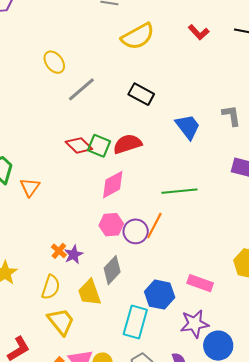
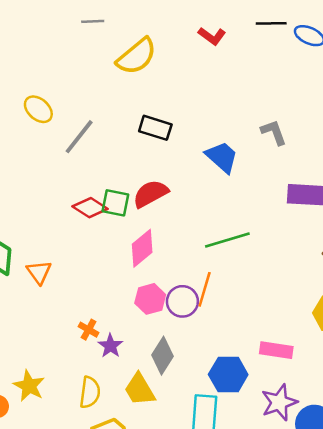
orange cross: (59, 251) -> (89, 330), moved

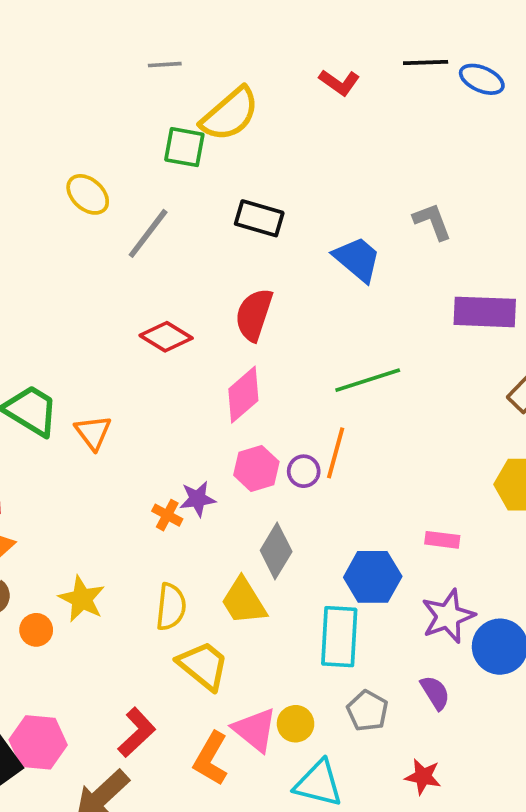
red semicircle: (150, 194) -> (254, 315), turned -42
green square: (115, 203) -> (184, 147), moved
purple circle: (182, 301) -> (304, 471), size x0.7
purple star: (110, 346) -> (198, 499), moved, turned 30
pink rectangle: (276, 350) -> (442, 540), size x0.7

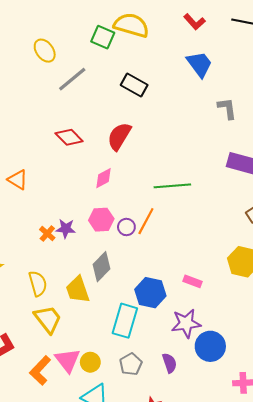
yellow semicircle: (230, 114) -> (131, 25), turned -136
blue trapezoid: (357, 259) -> (199, 64), moved
pink diamond: (243, 395) -> (103, 178), size x0.7
orange triangle: (93, 432) -> (18, 180), turned -35
yellow semicircle: (171, 607) -> (38, 283), turned -35

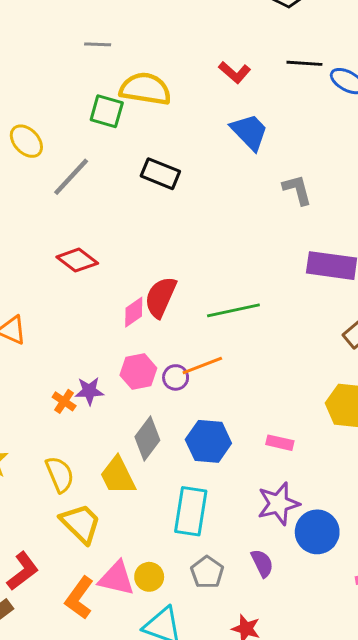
red semicircle: (119, 136) -> (161, 297), moved
orange line: (146, 221) -> (202, 365), turned 48
blue hexagon: (150, 293) -> (208, 441), moved
pink triangle: (68, 360) -> (116, 578), turned -32

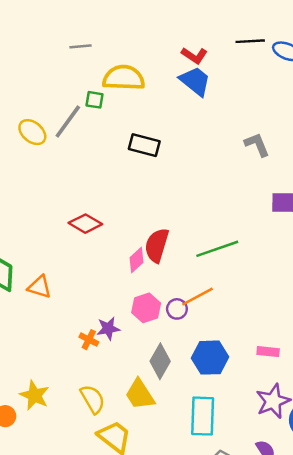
green square: (107, 111) -> (95, 100), size x0.7
blue trapezoid: (250, 132) -> (195, 81), moved
gray line: (71, 177) -> (68, 122), moved

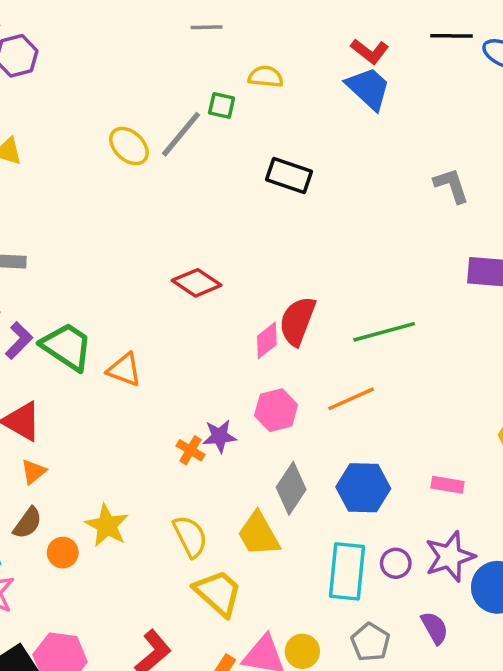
yellow semicircle: (124, 78) -> (266, 77), size x0.6
purple circle: (177, 309) -> (396, 563), moved

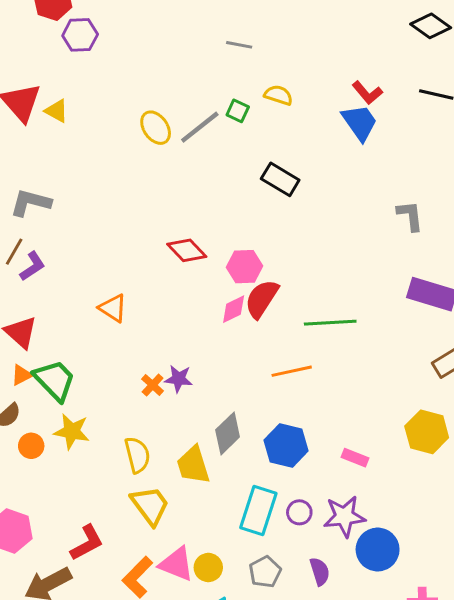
green trapezoid: (67, 347) -> (55, 380), moved
pink hexagon: (276, 410) -> (245, 267), moved
yellow star: (107, 525) -> (72, 431), turned -30

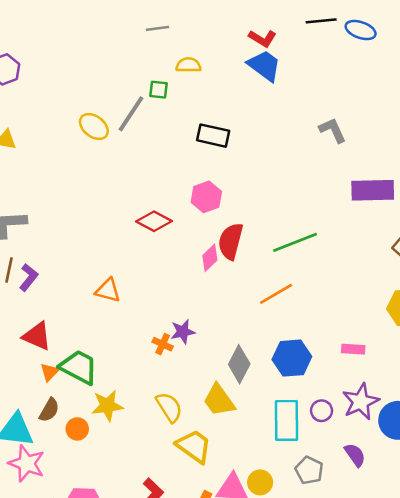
gray line: (239, 45) -> (157, 28), moved
pink hexagon: (245, 267) -> (206, 197), moved

